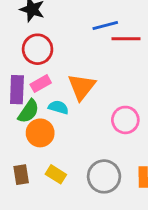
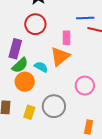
pink rectangle: (41, 84) -> (67, 38), moved, turned -72
yellow rectangle: (56, 174) -> (29, 112), turned 64
gray circle: (104, 176) -> (54, 106), moved

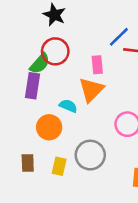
blue line: (85, 18) -> (119, 37), turned -36
green semicircle: (20, 65) -> (40, 63), moved

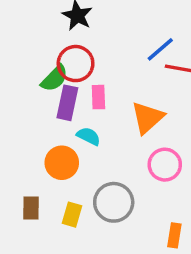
pink rectangle: (97, 65) -> (98, 97), moved
purple rectangle: (32, 86) -> (67, 103), moved
orange triangle: (91, 90) -> (148, 118), moved

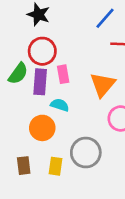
blue line: (160, 49) -> (105, 18), moved
green semicircle: (54, 78) -> (18, 74), moved

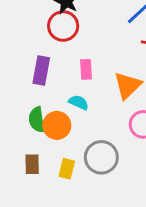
red circle: (42, 51) -> (63, 26), moved
green semicircle: (18, 74) -> (37, 120), moved, turned 130
purple rectangle: (40, 82) -> (41, 71), moved

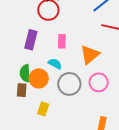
gray circle: (101, 157) -> (69, 84), moved
brown rectangle: (32, 164) -> (22, 90), moved

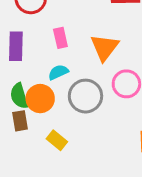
cyan semicircle: (55, 64) -> (58, 72), turned -40
yellow rectangle: (43, 109) -> (57, 140), turned -56

